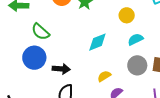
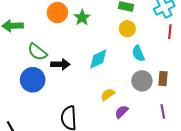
cyan semicircle: (135, 39) -> (138, 54), turned -84
black arrow: (61, 69) -> (60, 64), moved

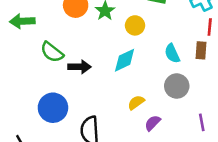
yellow circle: (127, 29) -> (135, 25), moved
brown rectangle: (163, 79) -> (201, 50), moved
blue circle: (33, 80) -> (53, 108), moved

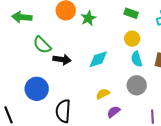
yellow circle: (135, 25) -> (132, 39), moved

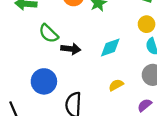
purple semicircle: (114, 112) -> (145, 105), moved

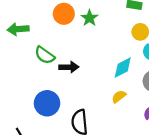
cyan diamond: (110, 48) -> (123, 68), moved

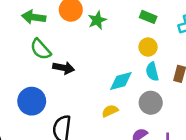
green arrow: (18, 29) -> (34, 17), moved

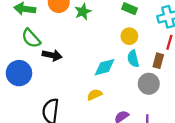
blue circle: (32, 101) -> (19, 73), moved
gray circle: (151, 103) -> (149, 84), moved

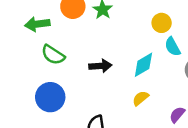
black arrow: (52, 55) -> (100, 66), moved

